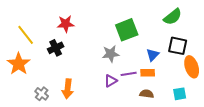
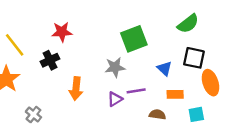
blue triangle: (153, 55) -> (164, 68), turned -32
orange rectangle: (148, 73) -> (175, 94), moved
orange arrow: (68, 89) -> (76, 89), moved

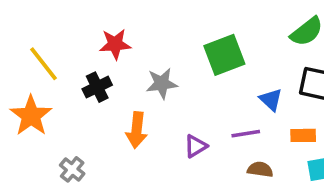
gray star: (115, 67) -> (162, 83), moved
purple line: (136, 91) -> (246, 134), moved
orange rectangle: (175, 94) -> (303, 135), moved

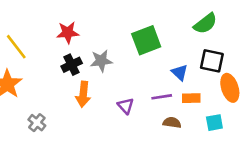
black cross: (97, 87) -> (72, 65), moved
orange rectangle: (303, 135) -> (191, 98), moved
purple triangle: (196, 146) -> (126, 106), turned -42

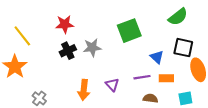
orange arrow: (83, 94) -> (84, 90), moved

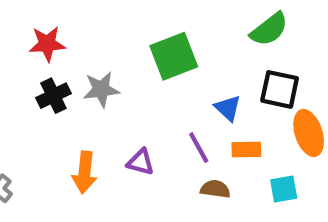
purple line: (142, 77) -> (199, 148), turned 70
purple triangle: (112, 85) -> (141, 162), turned -32

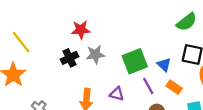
red star: (47, 44) -> (81, 30), moved
green square: (174, 56) -> (135, 61), moved
orange rectangle: (246, 150) -> (174, 87), turned 35

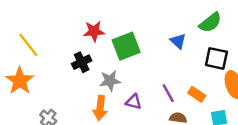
gray star: (95, 55) -> (110, 81), moved
green square: (135, 61) -> (126, 46), moved
blue triangle: (164, 65) -> (178, 41), moved

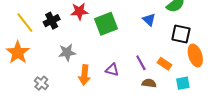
black cross: (82, 62) -> (52, 21), moved
gray star: (110, 81) -> (67, 52), moved

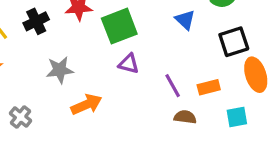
black square: (181, 34) -> (234, 42), turned -30
orange rectangle: (164, 64) -> (209, 87), turned -48
purple triangle: (112, 70) -> (129, 64), moved
orange arrow: (84, 75) -> (86, 104), turned -120

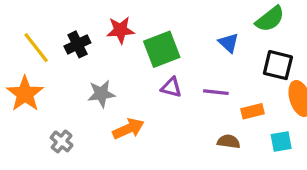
black square: (234, 42) -> (278, 65), turned 32
purple line: (173, 86) -> (216, 92), moved, turned -55

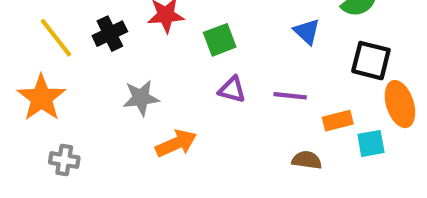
green square: (162, 49) -> (220, 40), size x0.7
gray cross: (62, 141) -> (64, 160), moved, turned -30
cyan square: (281, 141) -> (371, 143), moved

